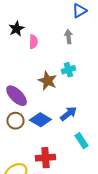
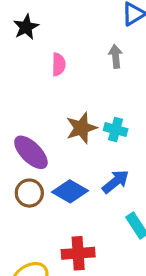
black star: (16, 29) -> (26, 27), moved
cyan cross: (68, 70) -> (116, 130), moved, turned 32
brown star: (47, 81) -> (81, 128), turned 30

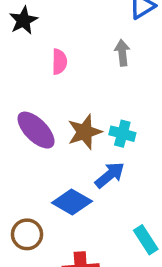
purple ellipse: (31, 152) -> (36, 130), moved
blue arrow: (116, 182) -> (110, 175), moved
brown circle: (29, 193) -> (27, 234), moved

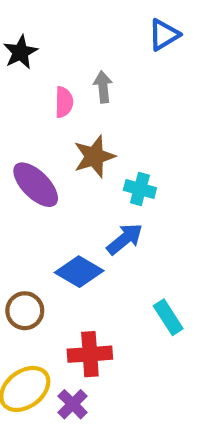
gray arrow: (122, 53) -> (103, 87), moved
brown star: (85, 132) -> (94, 156), moved

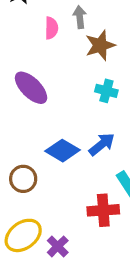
brown star: (94, 156) -> (100, 45), moved
blue arrow: (125, 239) -> (102, 144), moved
red cross: (90, 354) -> (103, 210), moved

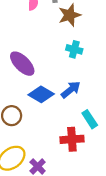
purple ellipse: (31, 88) -> (22, 64), moved

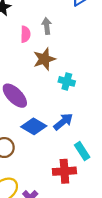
brown star: (70, 15) -> (44, 59), moved

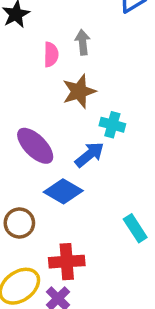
blue arrow: (63, 122) -> (90, 155), moved
red cross: (64, 171) -> (67, 262), moved

